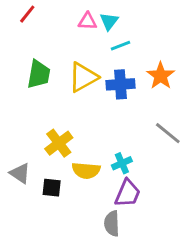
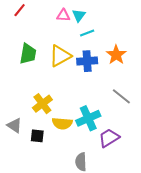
cyan cross: (122, 163) -> (88, 118), size x1.6
purple trapezoid: (128, 193) -> (109, 138), moved, turned -145

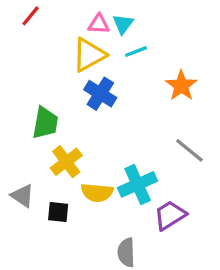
green trapezoid: (28, 54) -> (45, 123), moved
yellow triangle: (60, 56) -> (89, 55), moved
blue cross: (87, 61) -> (100, 94), moved, turned 36

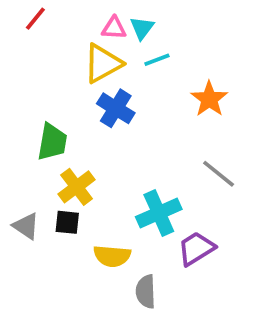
yellow semicircle: (97, 193) -> (112, 256), moved
black square: (58, 212) -> (67, 222), moved

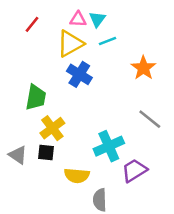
red line: (35, 19) -> (32, 24), moved

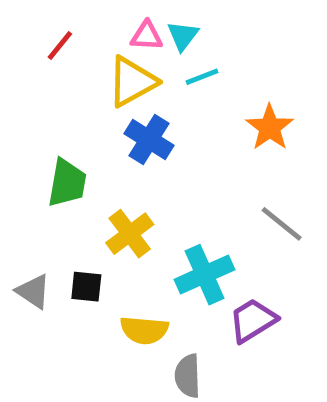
yellow cross: (52, 128) -> (130, 234), moved

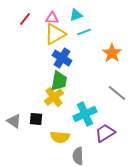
pink triangle: (147, 36) -> (52, 18), moved
cyan triangle: (183, 36) -> (76, 15), turned 32
green trapezoid: (67, 183) -> (59, 81), moved

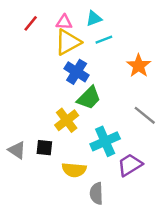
green trapezoid: (59, 81) -> (89, 98), moved, turned 35

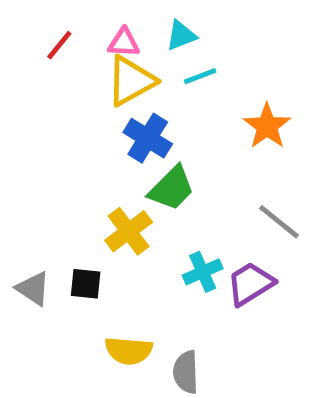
cyan cross: (105, 141) -> (203, 272), size x0.7
purple trapezoid: (130, 165) -> (250, 284), moved
yellow semicircle: (74, 170) -> (129, 351), moved

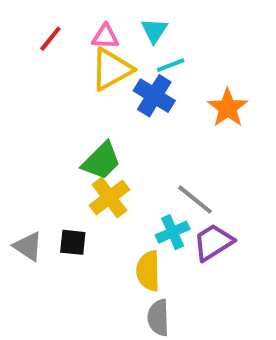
cyan triangle: (181, 35) -> (154, 30), turned -36
blue cross: (148, 138) -> (154, 96), moved
green trapezoid: (172, 188) -> (101, 161), moved
gray line: (279, 222) -> (195, 200), moved
yellow semicircle: (129, 351) -> (148, 271), moved, turned 84

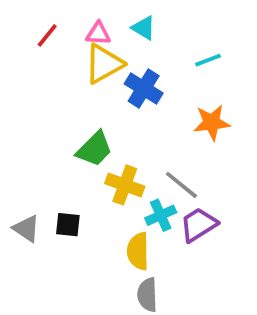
cyan triangle: (154, 30) -> (144, 28), turned -32
cyan line: (171, 65) -> (208, 60), moved
orange star: (228, 108) -> (212, 122), moved, turned 30
yellow cross: (109, 197) -> (125, 185), moved, turned -33

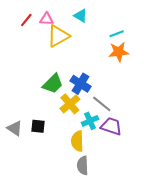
pink triangle: (98, 34) -> (47, 19), moved
blue cross: (144, 88) -> (80, 84), moved
orange star: (212, 122) -> (119, 52), moved
yellow cross: (125, 185) -> (70, 104), turned 30
purple trapezoid: (199, 225) -> (111, 126), turned 50

